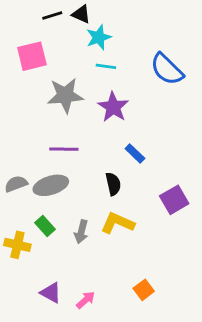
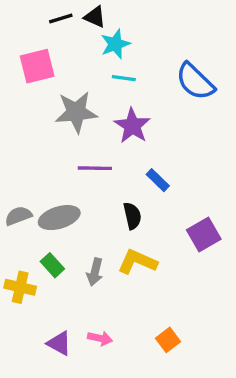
purple line: (64, 149) -> (95, 168), moved
pink arrow: (86, 300) -> (100, 338), moved, turned 54

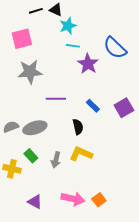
gray star: (76, 112) -> (30, 72), moved
purple star: (132, 126) -> (88, 64), moved
purple square: (204, 235) -> (124, 108), moved
pink arrow: (100, 338) -> (73, 199), moved, size x1.6

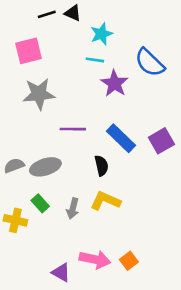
cyan star: (68, 26) -> (101, 34), moved
blue rectangle: (93, 106) -> (121, 138), size x1.6
purple triangle: (35, 202) -> (61, 272), moved

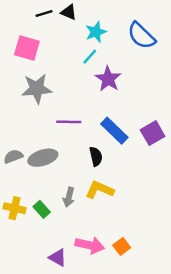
pink square: (28, 51) -> (27, 48), turned 30
cyan line: (95, 60) -> (90, 57), turned -56
blue semicircle: (150, 63) -> (141, 36), moved
green rectangle: (40, 203) -> (42, 209), moved

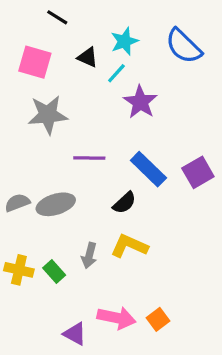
black triangle: (69, 12) -> (88, 57), moved
black line: (44, 13) -> (57, 17), turned 49
black semicircle: (96, 156) -> (124, 203), turned 60

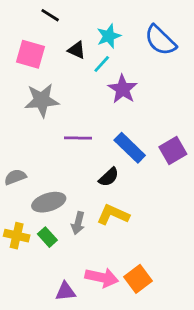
gray ellipse: (56, 204) -> (49, 202), moved
orange square: (158, 319) -> (138, 279), size x1.4
purple triangle: (75, 334) -> (65, 291), turned -35

